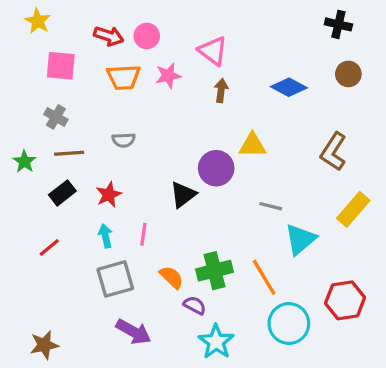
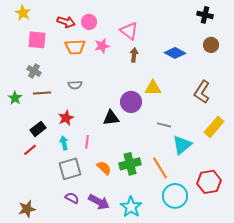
black rectangle: (62, 193) -> (38, 129), moved
black triangle: (183, 195) -> (111, 118), turned 30
purple semicircle: (195, 305) -> (72, 198), moved
purple arrow: (134, 332) -> (99, 202), moved

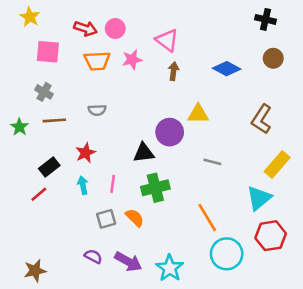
cyan triangle: (182, 145) -> (259, 198), moved
green cross: (130, 164) -> (155, 188), moved
gray square: (70, 169) -> (106, 219), moved, size x0.7

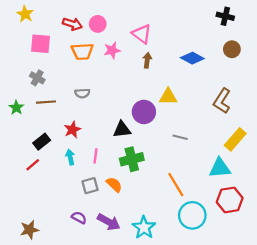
cyan triangle: (259, 198) -> (220, 168), turned 35

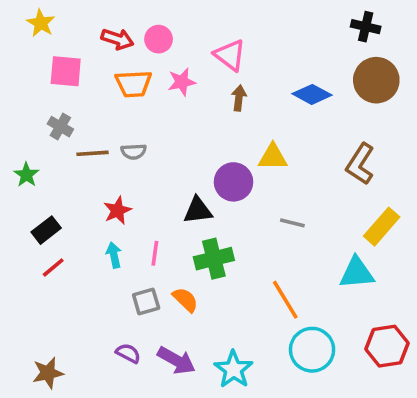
brown circle: (232, 49) -> (376, 80), size x1.6
brown line: (46, 102) -> (92, 153), moved
black rectangle: (42, 142) -> (46, 230), moved
red hexagon: (230, 200) -> (387, 346), moved

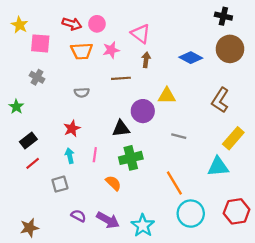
yellow star: (41, 23) -> (20, 25), moved
brown line: (92, 153) -> (121, 78), moved
gray square: (146, 301) -> (60, 184), moved

